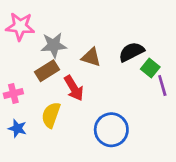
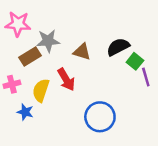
brown rectangle: (47, 71) -> (30, 56), moved
yellow semicircle: (51, 115) -> (41, 90), moved
blue star: (17, 128) -> (25, 112), moved

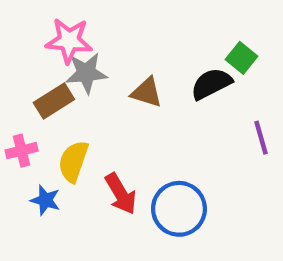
pink star: (18, 24) -> (69, 41), moved
green square: (135, 61) -> (242, 58), moved
red arrow: (66, 79) -> (121, 194), moved

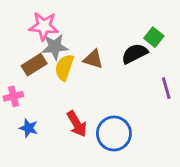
yellow semicircle: (73, 161) -> (64, 67), moved

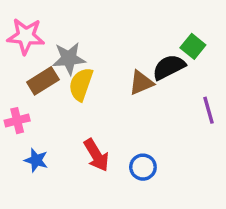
pink star: (44, 26) -> (26, 36), moved
brown triangle: (93, 59) -> (141, 83), moved, turned -40
blue circle: (114, 134) -> (143, 167), size x0.6

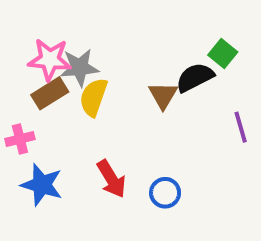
pink star: (26, 36) -> (50, 59), moved
brown triangle: (141, 83) -> (163, 95), turned -36
blue star: (36, 160) -> (42, 185), size x1.5

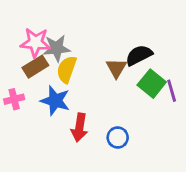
green square: (223, 54) -> (152, 84), moved, size x1.4
red arrow: (111, 179) -> (79, 128), turned 40
blue star: (42, 185) -> (55, 101), moved

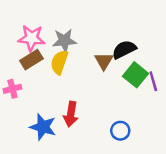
gray star: (57, 48) -> (64, 41), moved
blue star: (55, 101) -> (43, 127), moved
blue circle: (118, 138) -> (120, 131), moved

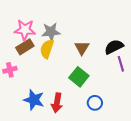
black semicircle: (124, 49) -> (114, 47), moved
green square: (136, 75) -> (79, 77), moved
red arrow: (71, 114) -> (57, 103), moved

